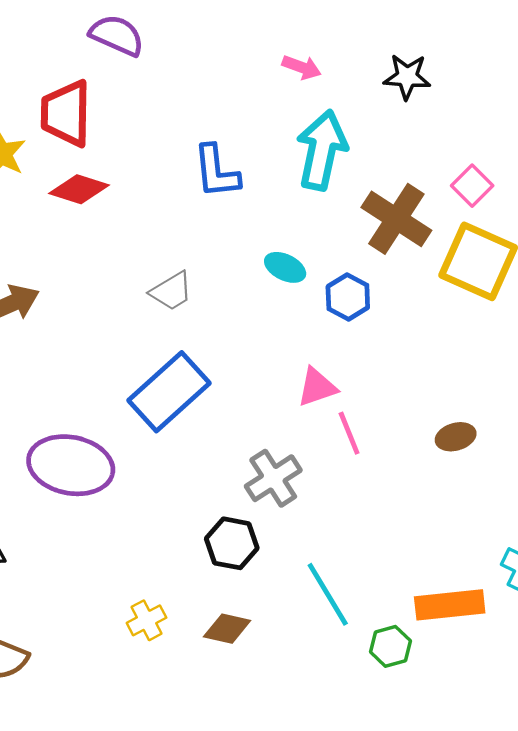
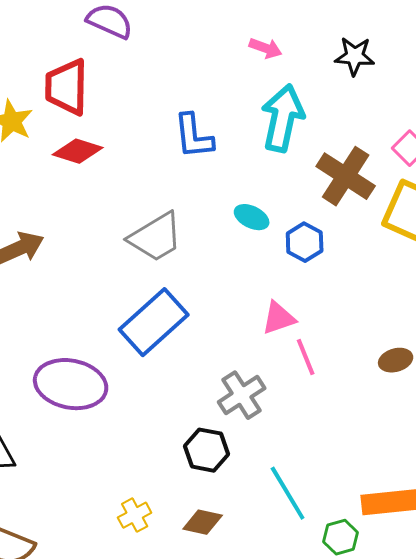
gray trapezoid: (171, 291) -> (156, 237), size x1.5

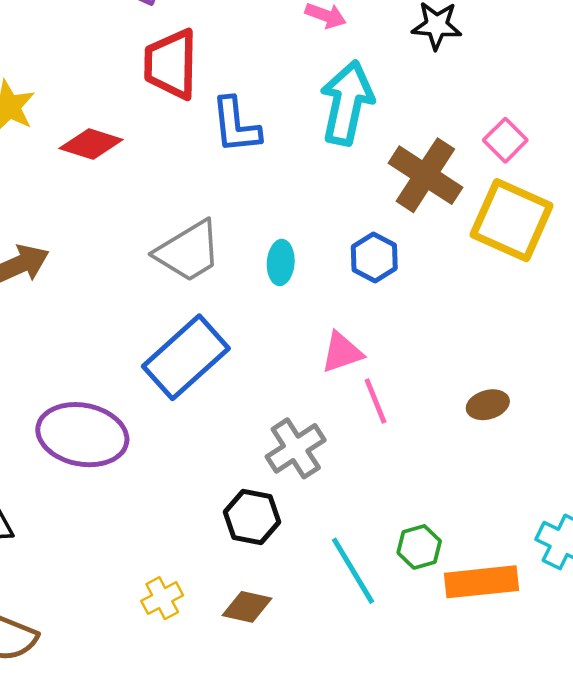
red trapezoid: (67, 87) -> (171, 64), moved
cyan ellipse: (252, 217) -> (281, 262), moved, turned 68
green hexagon: (341, 537) -> (419, 547), moved

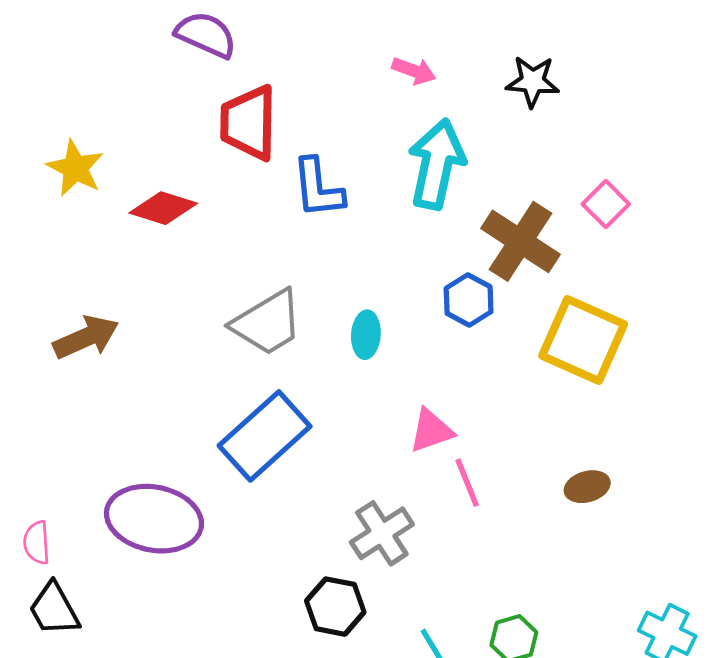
yellow square: (512, 220) -> (583, 340), moved
blue hexagon: (374, 257) -> (469, 300), moved

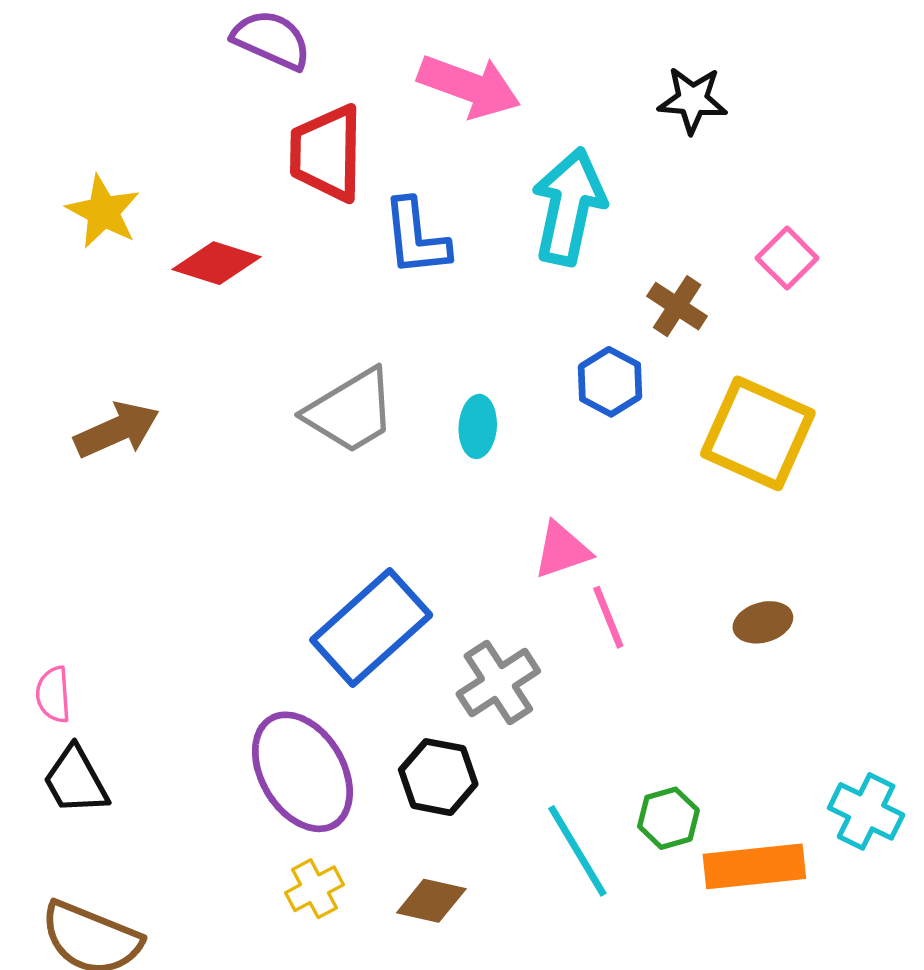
pink arrow: (414, 71) -> (469, 86), moved, size x1.8
brown cross: (521, 241) -> (677, 306), size x0.6
blue rectangle: (265, 436) -> (371, 628), moved
purple ellipse: (154, 519) -> (302, 772), moved, turned 48

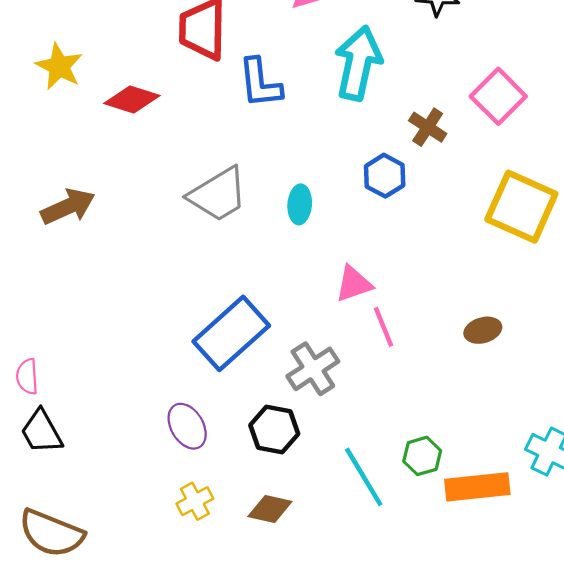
pink square: (787, 258) -> (498, 96), size x1.4
yellow square: (758, 433) -> (521, 207), moved
purple ellipse: (302, 772) -> (187, 426), size x0.6

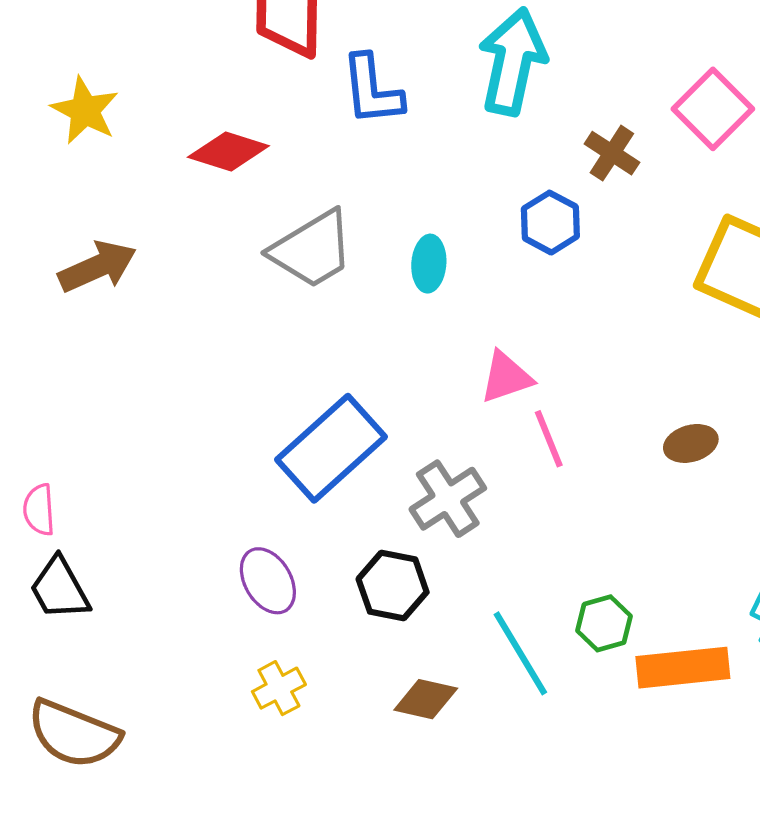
yellow star: (59, 66) -> (85, 110), moved
red diamond: (132, 100) -> (228, 152), moved
brown diamond: (270, 509) -> (426, 699), moved

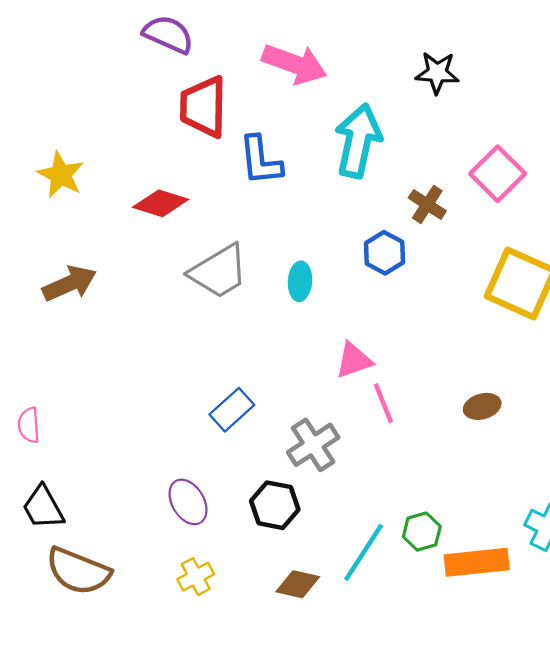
blue rectangle: (331, 448) -> (232, 410), size x0.6
pink semicircle: (39, 510) -> (29, 425), moved
cyan line: (520, 653) -> (364, 552), turned 64
brown semicircle: (74, 734) -> (78, 571), moved

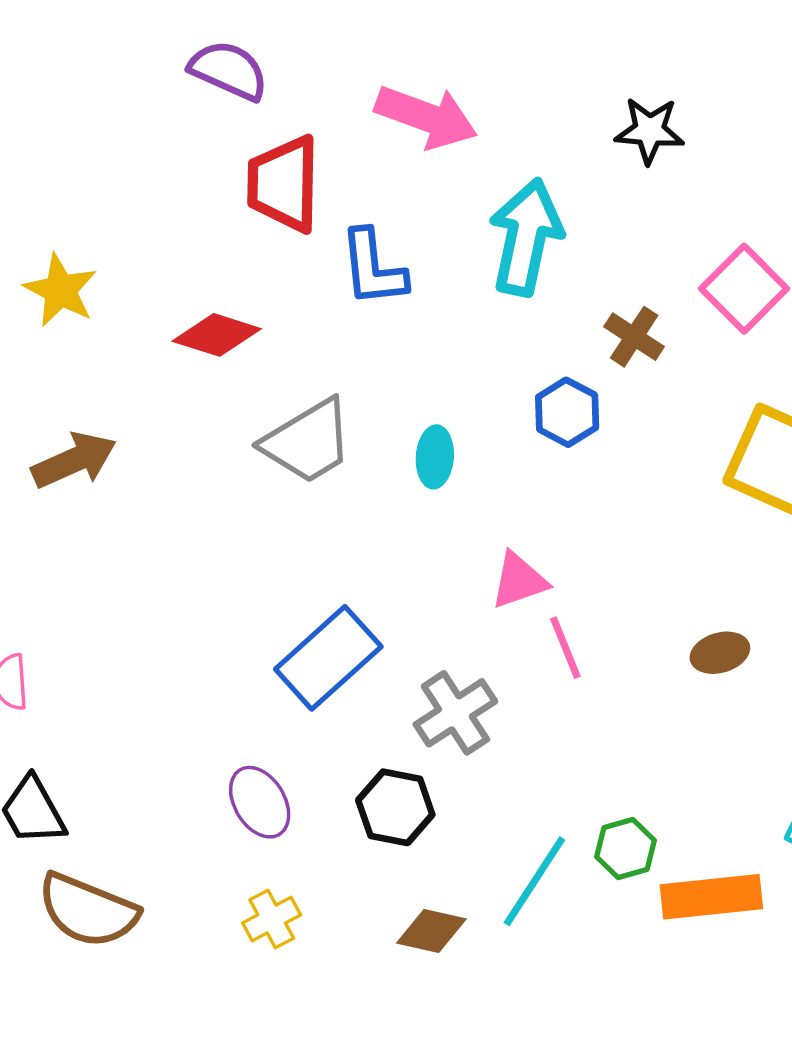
blue rectangle: (232, 410) -> (328, 658), size x1.5

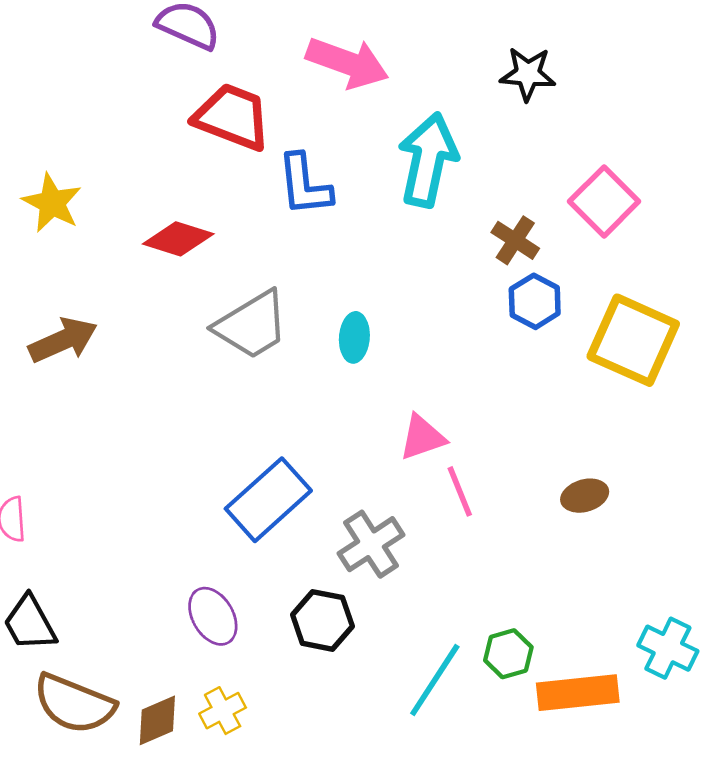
red trapezoid: (284, 184) -> (232, 117), turned 110
blue hexagon: (567, 412) -> (535, 301), moved
brown diamond: (431, 931) -> (157, 720), moved, turned -36

